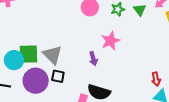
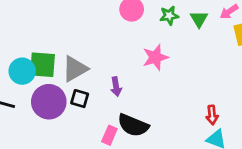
gray triangle: (52, 55) -> (75, 69), turned 40
purple arrow: (93, 59) -> (116, 87), moved

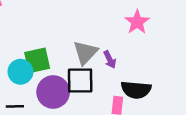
gray triangle: (75, 69) -> (85, 52), moved
black square: (80, 99) -> (80, 80), size x1.6

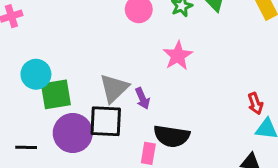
cyan circle: (20, 72) -> (36, 74), moved

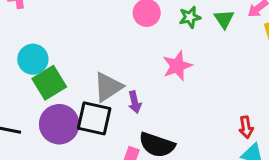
green square: (56, 94) -> (49, 83), turned -32

